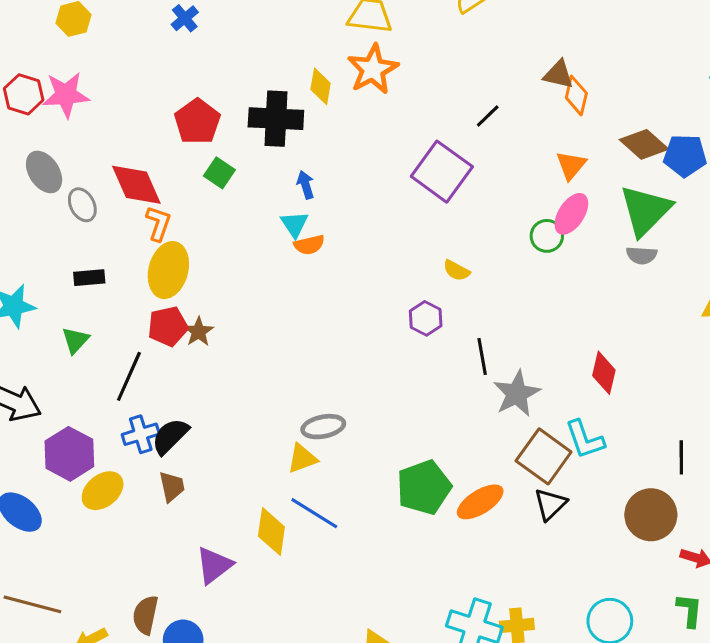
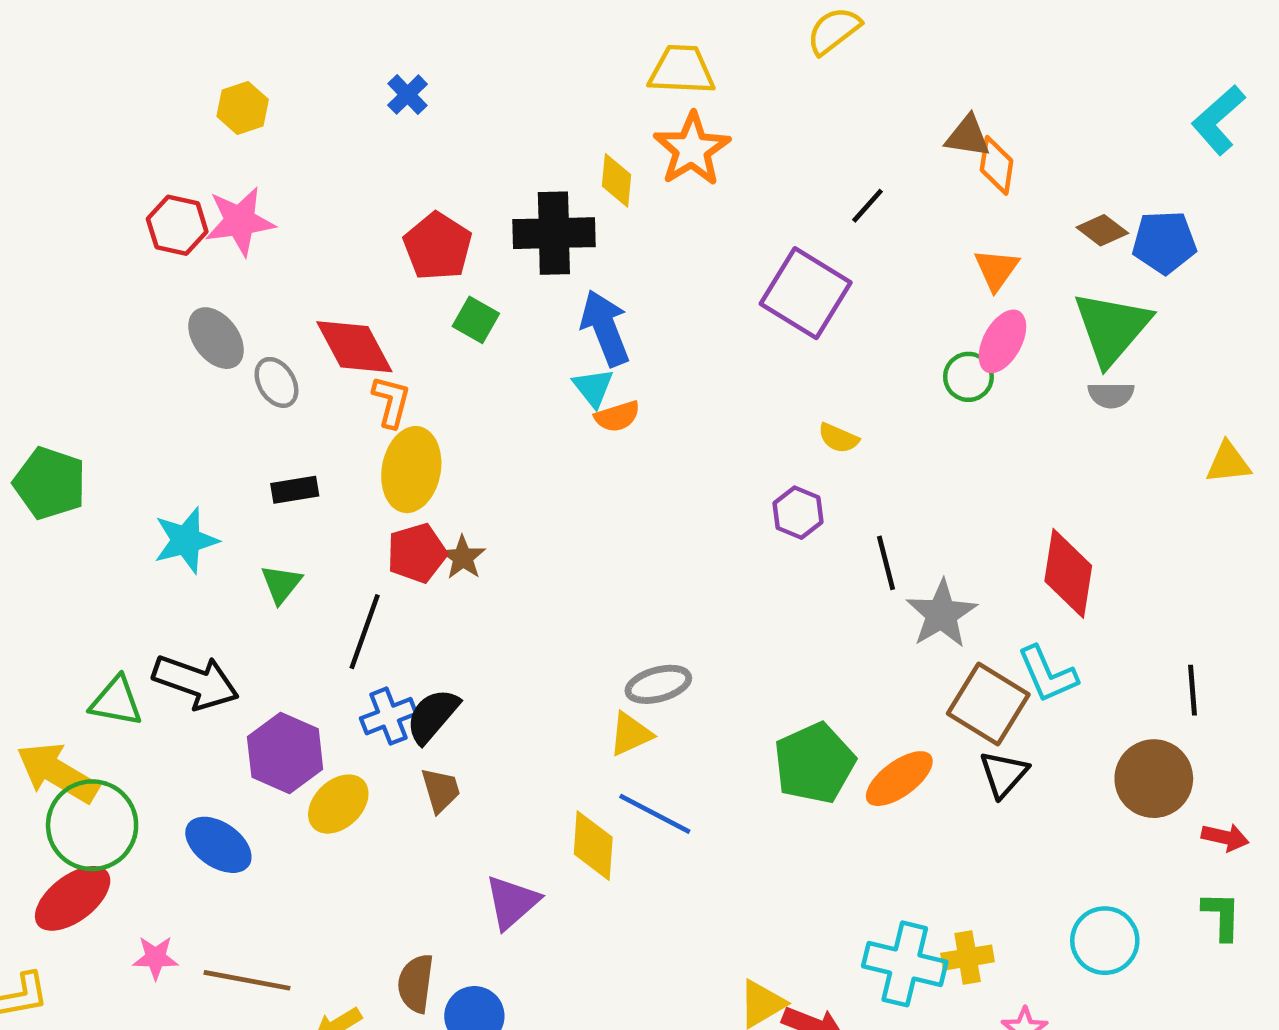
brown diamond: (644, 144) -> (1102, 230), size x0.7
blue arrow: (306, 185) -> (605, 328), size x1.8
red diamond: (604, 373) -> (1068, 573), size x1.4

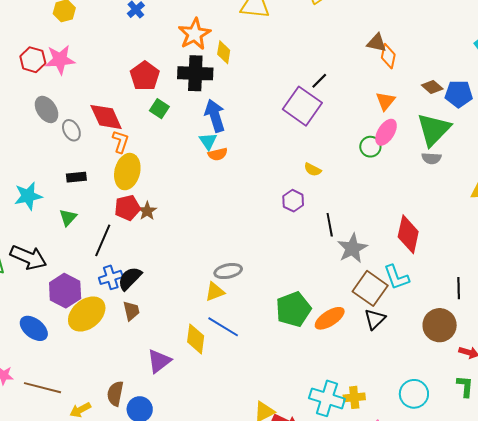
orange star: (692, 149) -> (195, 34), moved
black line: (867, 206) -> (319, 81), moved
yellow ellipse: (338, 804) -> (87, 314), size x1.4

